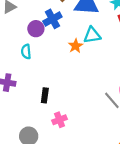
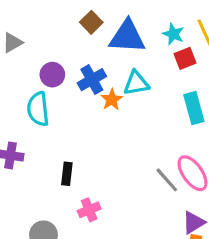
blue cross: (52, 19) -> (92, 80), moved
cyan semicircle: (26, 52) -> (38, 109), size x1.5

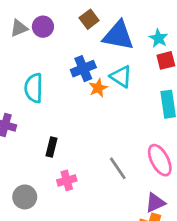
purple circle: (52, 75) -> (43, 27), moved
cyan triangle: (136, 83) -> (121, 77), turned 35
gray line: (167, 180) -> (118, 168), moved

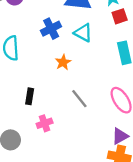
orange star: (98, 88) -> (63, 62), moved
gray line: (118, 168) -> (79, 99), moved

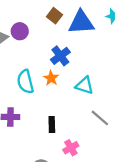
cyan triangle: (83, 33) -> (85, 85), moved
orange star: (63, 62) -> (51, 78), moved

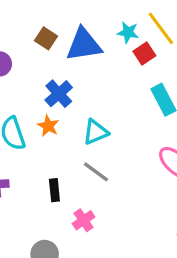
cyan triangle: (85, 85) -> (96, 132), turned -36
gray line: (100, 118) -> (96, 172), moved

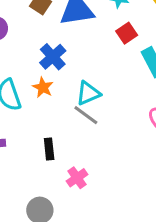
red square: (144, 54) -> (127, 33), moved
gray line: (96, 172) -> (86, 115), moved

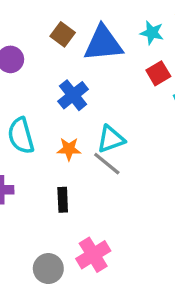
orange star: (43, 87) -> (69, 149), moved, turned -30
pink cross: (77, 178) -> (93, 255), moved, size x1.4

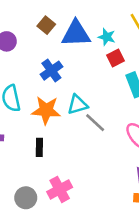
cyan star: (152, 33) -> (107, 37), moved
orange star: (69, 149) -> (46, 110), size x1.6
gray line: (107, 164) -> (95, 123), moved

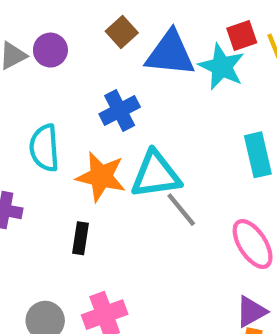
cyan star: (107, 37) -> (222, 67), size x1.5
red square: (115, 58) -> (242, 36), moved
cyan triangle: (78, 105) -> (156, 175), size x1.4

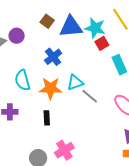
red square: (242, 36) -> (102, 43), moved
cyan triangle: (156, 175) -> (75, 83), size x0.7

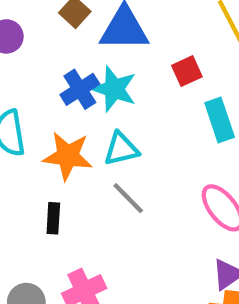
cyan star: (95, 28) -> (114, 89), moved
gray line: (90, 96) -> (128, 198), moved

